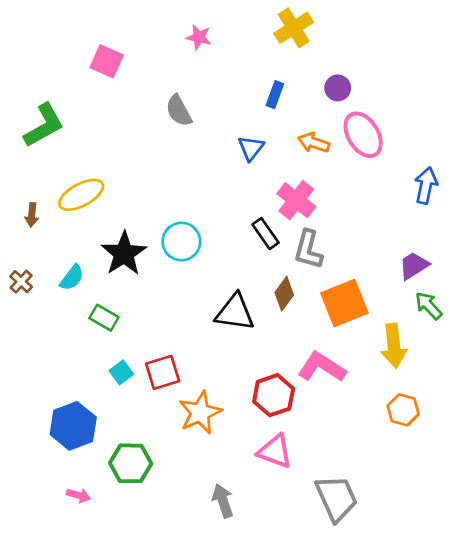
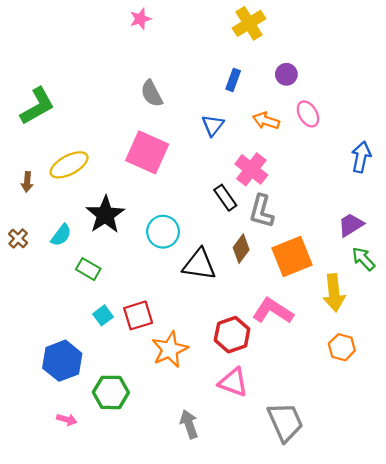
pink star: (199, 37) -> (140, 19), moved, turned -30
pink square: (107, 61) -> (147, 152), moved, size x1.5
pink ellipse: (363, 135) -> (308, 114), size x0.7
cyan circle: (181, 242) -> (163, 232), moved

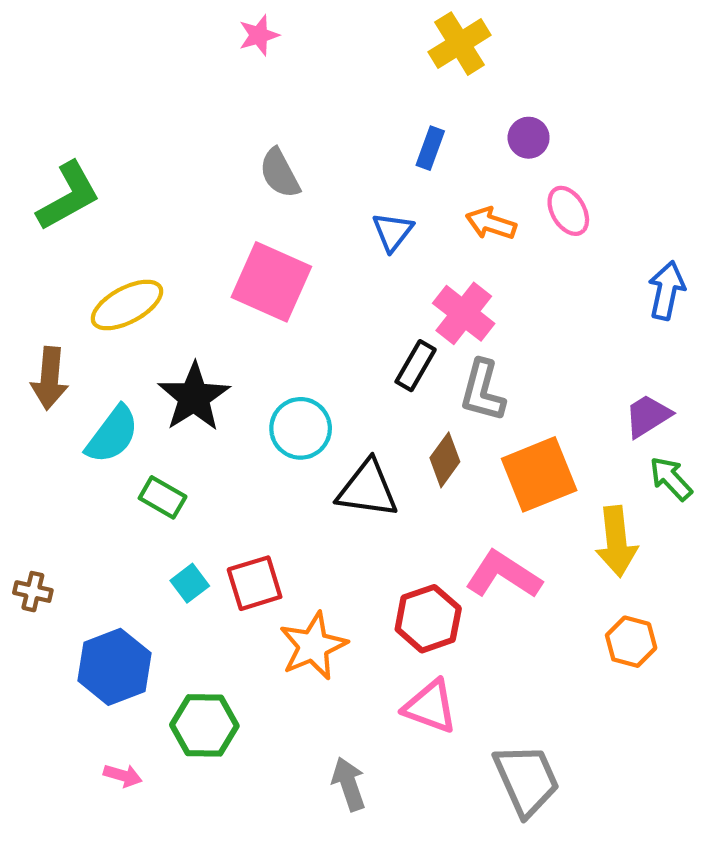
brown arrow: (27, 182) -> (50, 378), moved, size x1.6
black rectangle: (225, 198) -> (416, 366), turned 65
cyan semicircle: (61, 235) -> (112, 435), size x1.4
brown cross: (18, 238) -> (33, 592), moved, turned -30

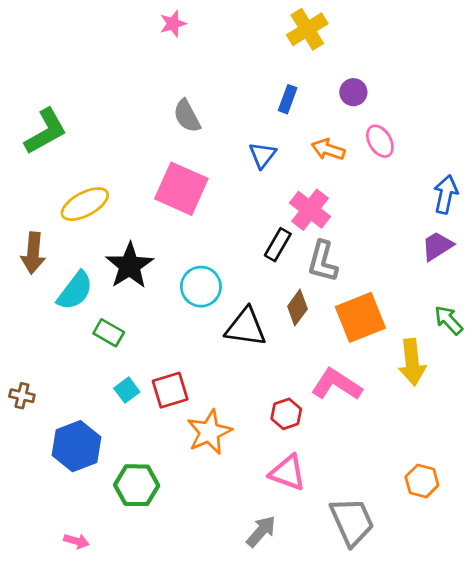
purple trapezoid: (648, 416) -> (437, 246), moved
red hexagon: (428, 619) -> (286, 414), size x0.7
orange hexagon: (631, 642) -> (422, 481), moved
pink arrow: (123, 776) -> (76, 541), moved
gray arrow: (349, 784) -> (261, 531), moved, turned 60

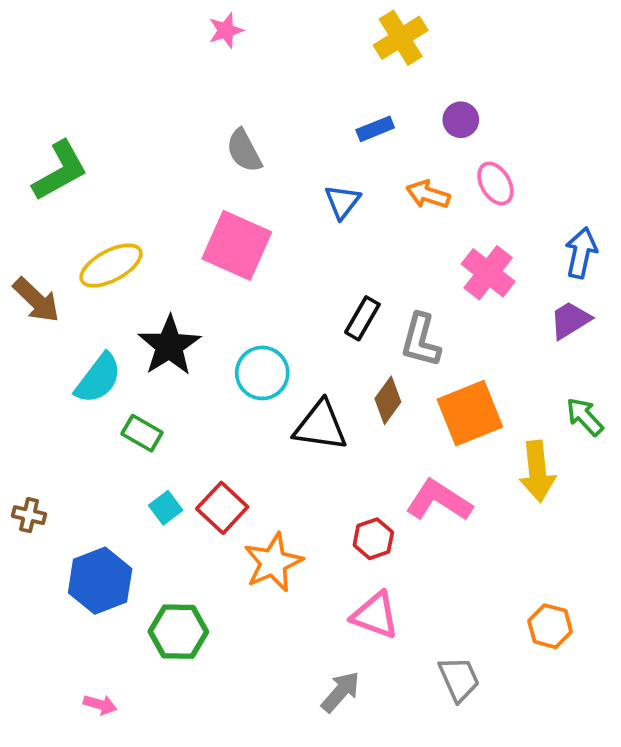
blue rectangle: (288, 99) -> (375, 129), turned 48
pink cross: (310, 210) -> (488, 273), moved
brown arrow: (33, 253) -> (36, 300), moved, turned -51
red square: (170, 390) -> (222, 508), turned -30
gray trapezoid: (352, 522) -> (459, 679), size x0.7

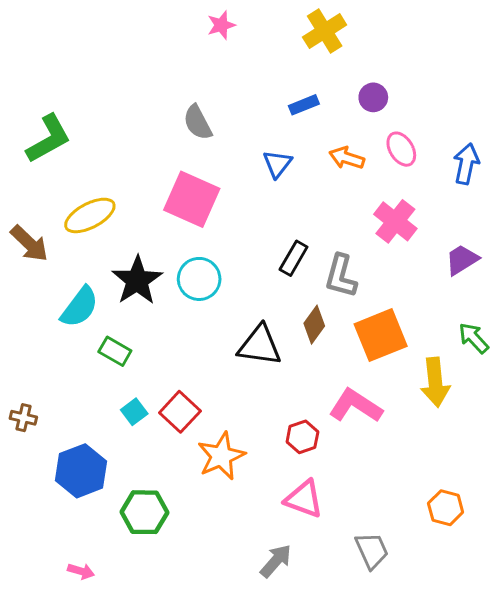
pink star: (226, 30) -> (221, 25), moved
blue arrow: (581, 253) -> (466, 164), moved
cyan circle: (262, 373) -> (199, 279), moved

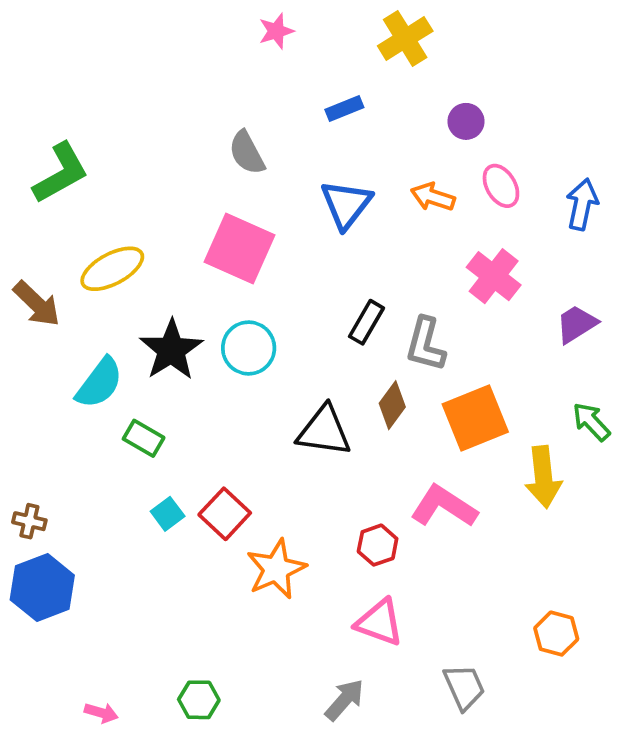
blue rectangle: (304, 105) -> (344, 109), moved
blue triangle: (277, 164) -> (346, 204), size x1.4
blue hexagon: (81, 471) -> (42, 587), moved
green hexagon: (144, 512) -> (199, 700), moved, size x0.7

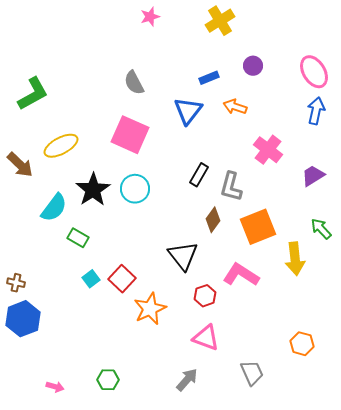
blue rectangle: (344, 109) -> (209, 78), moved
pink ellipse: (501, 186) -> (314, 72), moved, size x1.4
black triangle: (324, 431) -> (183, 256), moved, turned 44

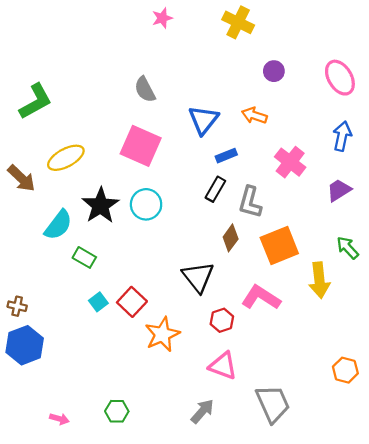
yellow cross: (220, 21) -> (238, 22), turned -32
blue rectangle: (209, 78) -> (226, 156), moved
blue arrow: (316, 111) -> (342, 136), moved
orange hexagon: (302, 344) -> (345, 370), moved
gray trapezoid: (252, 373) -> (273, 404), size x1.4

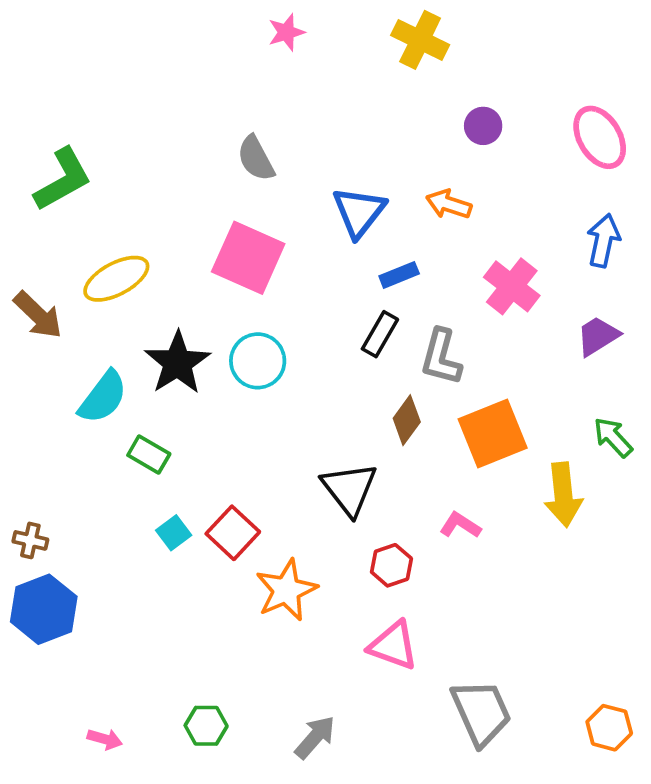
pink L-shape: (261, 298) -> (460, 525), size x0.6
orange hexagon: (345, 370) -> (609, 728), moved
gray arrow: (202, 411) -> (315, 737), moved

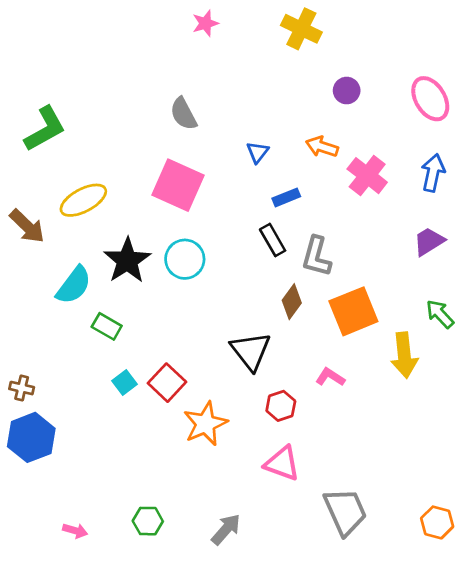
blue triangle: (359, 212) -> (257, 152), size x0.6
pink cross: (512, 286) -> (367, 176), moved
black rectangle: (380, 334) -> (273, 240), turned -60

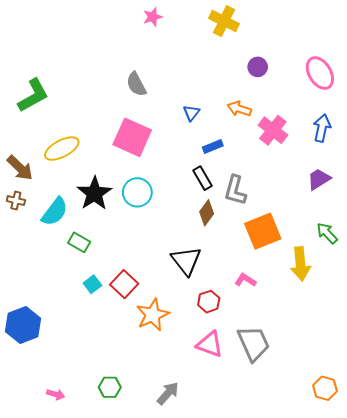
brown diamond: (292, 302) -> (207, 213), moved
brown cross: (22, 388) -> (16, 201), moved
gray trapezoid: (345, 511) -> (254, 343), moved

